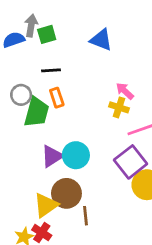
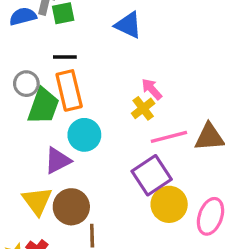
orange rectangle: (57, 98) -> (69, 90), size x1.6
yellow cross: (119, 107) -> (143, 108), turned 30
cyan circle: (76, 155) -> (84, 135), moved
yellow triangle: (46, 205) -> (37, 201), moved, turned -36

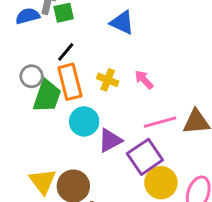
black line: (65, 57) -> (66, 52), turned -50
yellow cross: (143, 108) -> (108, 80), moved, turned -30
purple triangle: (58, 161) -> (110, 140), moved

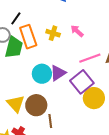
black line: (66, 52) -> (16, 18), moved
cyan circle: (84, 121) -> (42, 74), moved

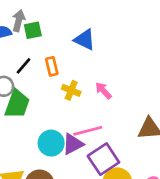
orange rectangle: (28, 37) -> (52, 66), moved, size x0.6
pink line: (90, 58) -> (88, 131), moved

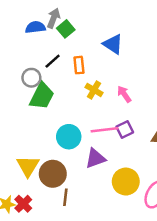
green square: (33, 30) -> (66, 29), turned -36
purple triangle: (73, 144) -> (95, 158), moved
purple square: (103, 159) -> (125, 130), moved, size x0.6

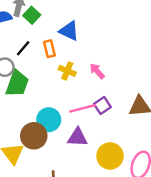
blue triangle: (113, 44) -> (69, 31), moved
purple triangle: (95, 158) -> (77, 137), turned 30
brown circle: (53, 174) -> (34, 136), moved

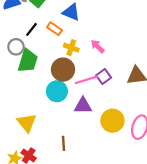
orange rectangle: (49, 49) -> (55, 29), turned -40
brown circle: (34, 136) -> (63, 70), moved

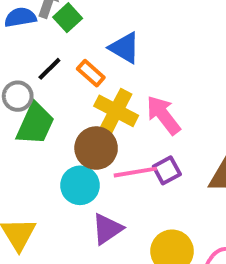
pink arrow: (98, 46) -> (163, 115), size x1.5
yellow cross: (71, 48) -> (116, 111), size x1.5
purple triangle: (83, 106) -> (107, 229), moved, turned -42

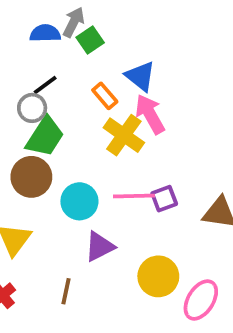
black line: (49, 69) -> (45, 85), moved
pink arrow: (163, 115) -> (150, 114), moved
brown circle: (96, 148) -> (31, 177), moved

